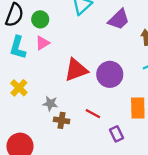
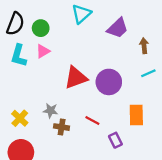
yellow cross: (19, 88) -> (20, 118), moved

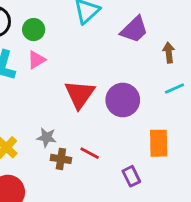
red triangle: (76, 78) -> (80, 94), turned -35
red line: (92, 120) -> (90, 153), moved

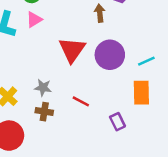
brown arrow: (169, 53) -> (100, 13), moved
cyan line: (175, 88) -> (146, 61), moved
brown cross: (61, 159) -> (44, 112), moved

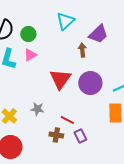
brown cross: (44, 112) -> (56, 135), moved
purple rectangle: (117, 122) -> (80, 136), moved

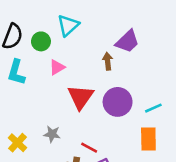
cyan triangle: (65, 21) -> (68, 25), moved
pink triangle: (30, 55) -> (57, 67), moved

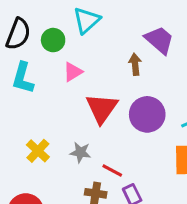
purple trapezoid: (127, 41) -> (159, 40), turned -95
gray star: (52, 134) -> (80, 152), moved
yellow cross: (17, 143) -> (38, 151), moved

